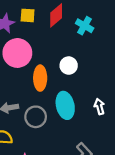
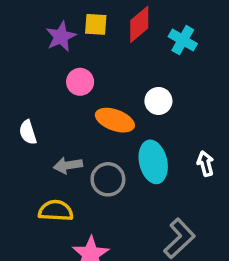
pink circle: (17, 53) -> (80, 82), size x0.6
orange ellipse: (40, 78) -> (115, 120), turned -70

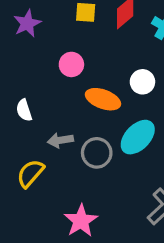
purple star: (61, 37) -> (27, 23), moved
cyan ellipse: (153, 162) -> (138, 137), turned 57
yellow semicircle: (56, 211) -> (30, 173), moved, turned -52

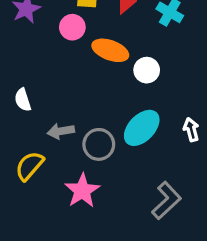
pink circle: (71, 64) -> (72, 27), moved
orange ellipse: (103, 99) -> (110, 50), moved
pink star: (81, 221) -> (82, 191), moved

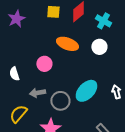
pink circle: (72, 27) -> (44, 64), moved
white circle: (147, 70) -> (99, 47), moved

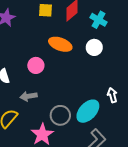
cyan ellipse: (86, 91) -> (88, 111), moved
gray circle: (60, 101) -> (60, 115), moved

